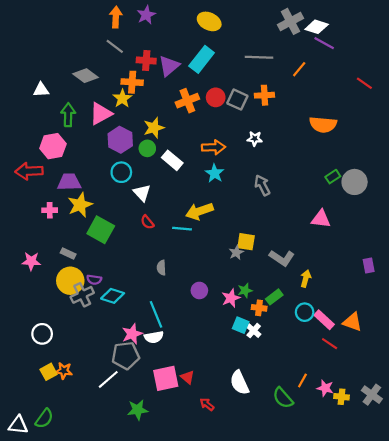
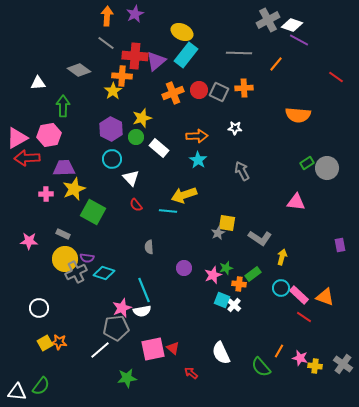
yellow ellipse: (209, 21) -> (182, 32), moved
red cross: (146, 60) -> (135, 56), size x1.4
pink triangle: (101, 114) -> (17, 138), moved

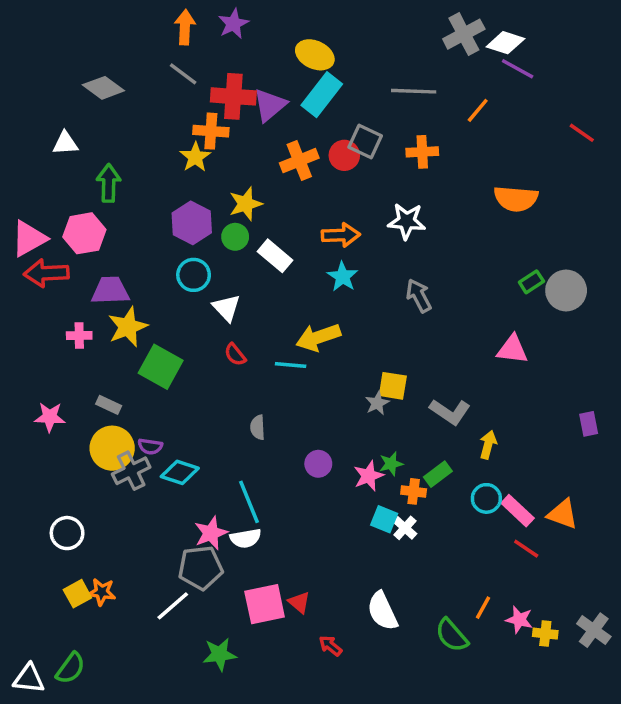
gray diamond: (79, 70) -> (103, 88), moved
gray square: (219, 92) -> (365, 141), moved
white star: (235, 128) -> (407, 221), size x1.5

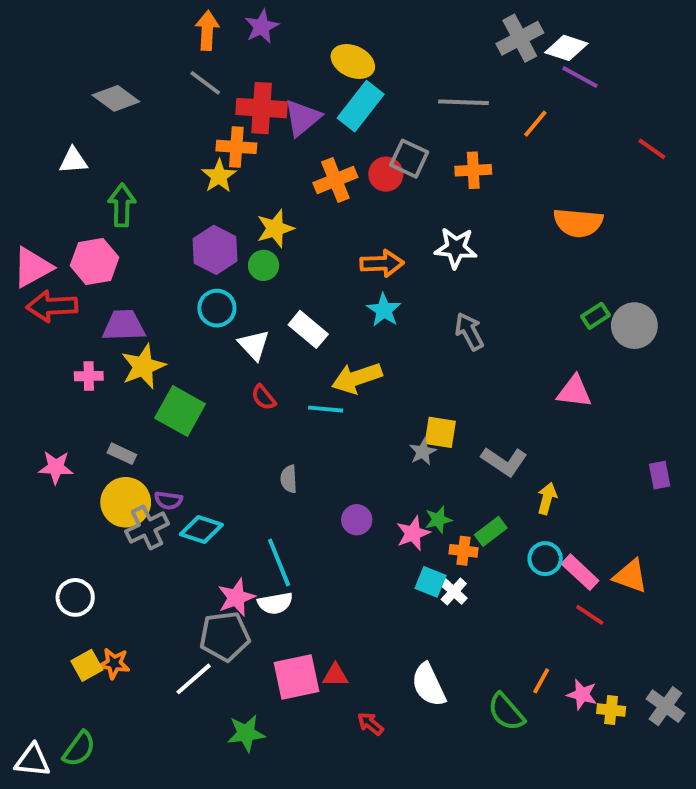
white rectangle: (275, 256) -> (308, 329), moved
red triangle: (299, 602) -> (335, 675), turned -40

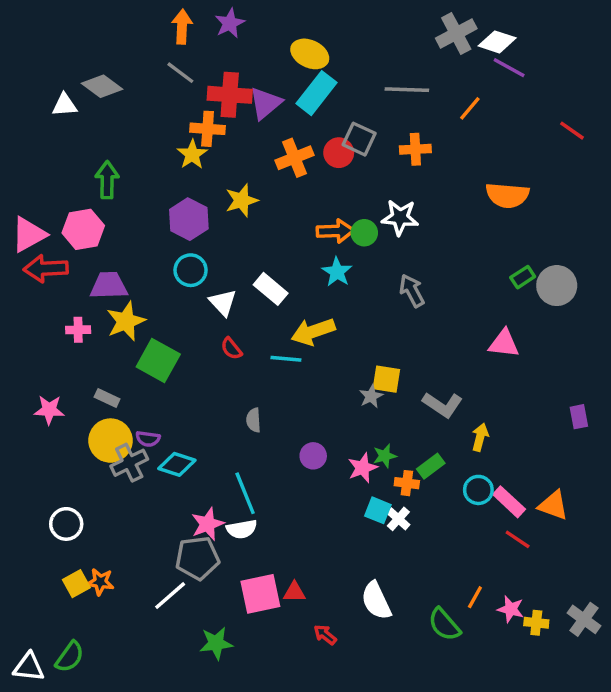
white triangle: (73, 161) -> (64, 105), moved
green circle: (264, 265) -> (364, 233), moved

